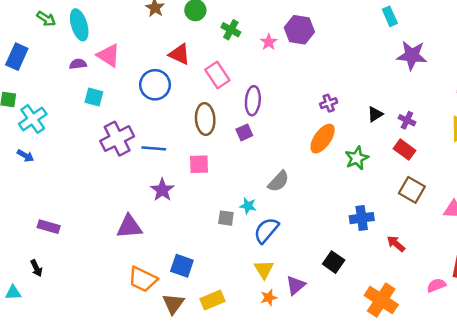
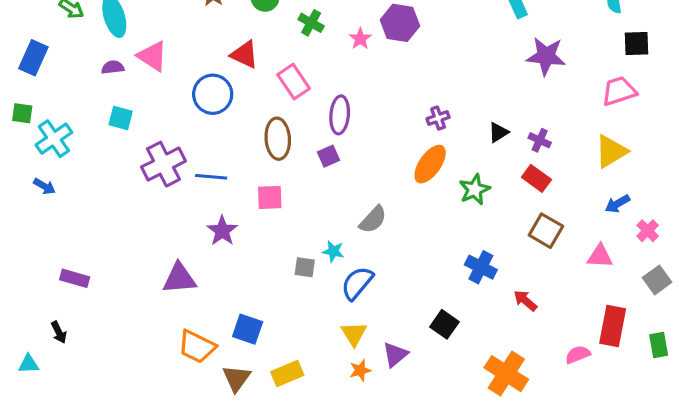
cyan square: (94, 97) -> (121, 118), moved
blue cross: (362, 218) -> (481, 267), turned 35

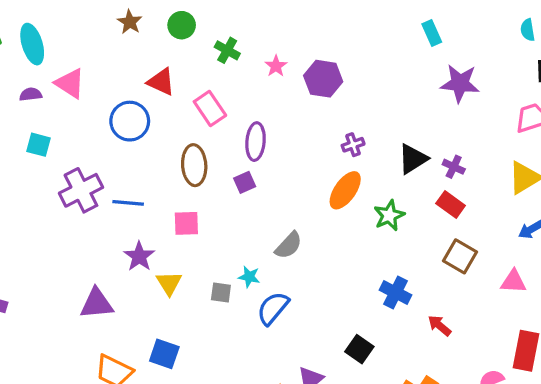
purple hexagon: (400, 23) -> (323, 79), moved
black triangle: (498, 132) -> (413, 159), size x1.5
yellow triangle: (354, 334) -> (169, 283), moved

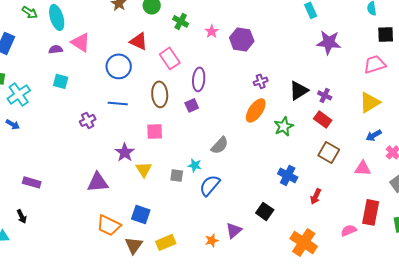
purple cross: (81, 190) -> (88, 120), moved, size x0.6
blue line: (128, 203) -> (118, 103), moved
red arrow: (440, 326) -> (316, 196), turned -105

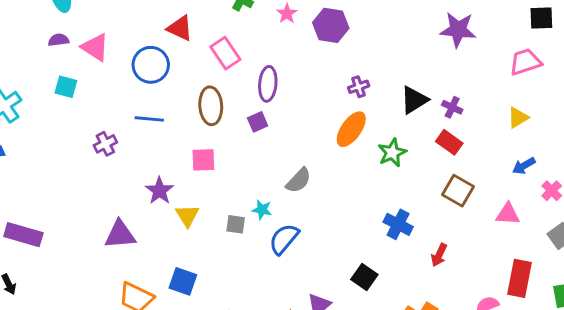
pink triangle: (81, 42) -> (95, 47), moved
yellow triangle: (370, 102) -> (518, 117), size x0.7
purple rectangle: (32, 182) -> (23, 235), size x1.4

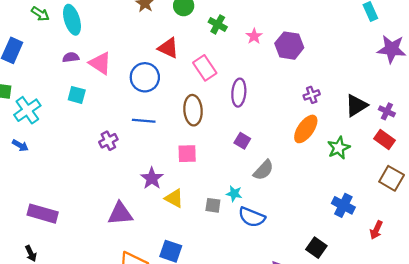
purple square: (258, 122) -> (242, 141), moved, turned -35
yellow triangle: (187, 216) -> (174, 198), turned -30
blue semicircle: (284, 239) -> (252, 217), turned -108

